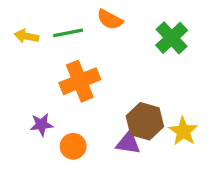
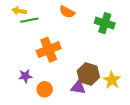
green line: (68, 33) -> (29, 20), moved
yellow arrow: (26, 36) -> (19, 11), moved
green cross: (172, 38) -> (105, 23), turned -30

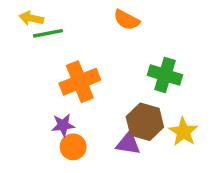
orange semicircle: (67, 12) -> (127, 20), moved
green cross: (105, 23) -> (165, 75), moved
purple star: (25, 76) -> (63, 125), moved

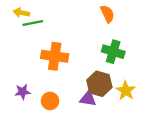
orange semicircle: (127, 20) -> (107, 14), moved, turned -144
orange cross: (80, 82) -> (55, 56), turned 30
purple star: (63, 125) -> (23, 92), moved

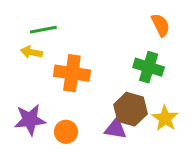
yellow arrow: (21, 13) -> (31, 52), moved
orange semicircle: (107, 14) -> (161, 25), moved
purple star: (23, 92) -> (30, 120), size x1.5

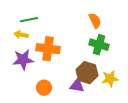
orange semicircle: (161, 25) -> (95, 21), moved
yellow star: (165, 118) -> (110, 79), turned 30
purple star: (30, 120) -> (23, 60), moved

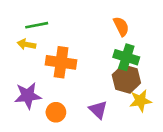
purple star: (23, 60) -> (28, 96), moved
brown hexagon: (87, 73) -> (126, 79), moved
purple triangle: (77, 86) -> (98, 110), turned 35

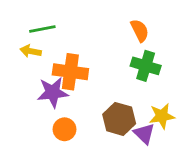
brown hexagon: (126, 79) -> (119, 119), moved
purple star: (28, 96) -> (53, 92), moved
purple triangle: (98, 110) -> (144, 134), moved

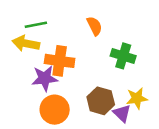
orange semicircle: (140, 30) -> (94, 26), moved
yellow arrow: (31, 51) -> (26, 43), size x1.5
orange circle: (65, 129) -> (55, 110), size x1.5

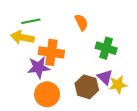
purple triangle: (122, 113) -> (105, 77), moved

